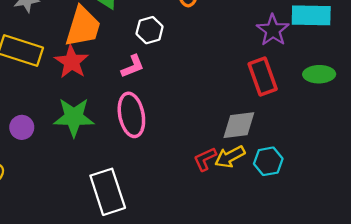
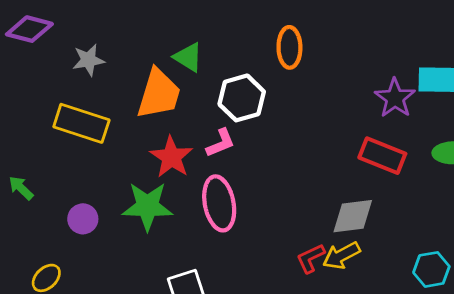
white hexagon: (150, 30) -> (242, 98), size x1.4
red star: (72, 62) -> (171, 157), moved
red rectangle: (263, 76) -> (382, 156), turned -48
cyan hexagon: (268, 161) -> (431, 269), moved

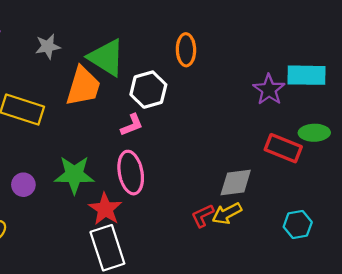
green triangle: (188, 57) -> (106, 58), size x1.6
gray star: (88, 60) -> (48, 46), moved
red rectangle: (382, 156) -> (283, 148), moved
red star: (171, 157) -> (105, 209), moved

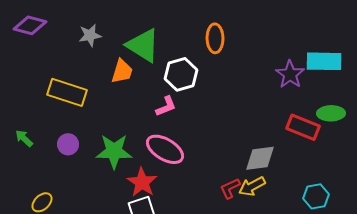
orange trapezoid: (83, 86) -> (122, 71), size x0.7
pink ellipse: (131, 173) -> (165, 149), turned -48
purple circle: (23, 185) -> (68, 144), moved

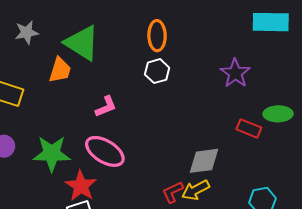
cyan rectangle: (324, 61) -> (271, 22), moved
white hexagon: (181, 74) -> (157, 71), moved, size x0.7
red rectangle: (303, 127) -> (249, 128), size x0.7

